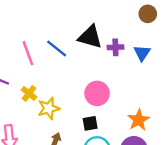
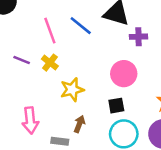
purple cross: (115, 47) -> (138, 37), moved
yellow cross: (29, 93) -> (50, 63), moved

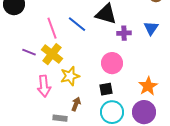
yellow cross: (50, 63) -> (52, 54), size x1.5
pink arrow: (30, 120) -> (44, 86), moved

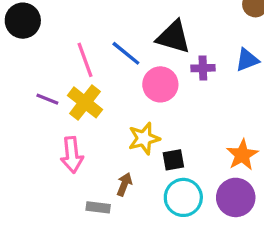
blue triangle: (151, 28) -> (247, 60), turned 35
pink circle: (112, 63) -> (160, 84), moved
yellow star: (70, 76) -> (144, 138), moved

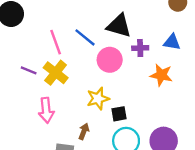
blue triangle: (247, 60) -> (172, 42), turned 30
orange star: (242, 155) -> (161, 75), moved, turned -30

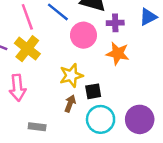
blue triangle: (172, 42) -> (148, 17), turned -36
orange star: (161, 75) -> (118, 53), moved
brown arrow: (84, 131) -> (70, 104), moved

